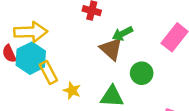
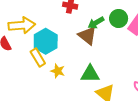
cyan hexagon: (31, 58) -> (46, 41), moved
green circle: (142, 73) -> (119, 18), moved

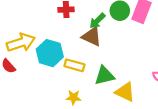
yellow rectangle: (38, 57) -> (74, 65), moved, turned -30
yellow star: (58, 71) -> (73, 97), moved

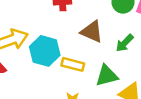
green arrow: (97, 21) -> (125, 43), moved

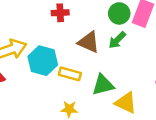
green arrow: (125, 43) -> (117, 40), moved

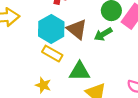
cyan hexagon: (43, 61) -> (51, 29), moved

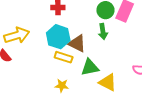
brown triangle: (77, 29) -> (77, 44), moved
green arrow: (103, 34) -> (103, 32), turned -56

